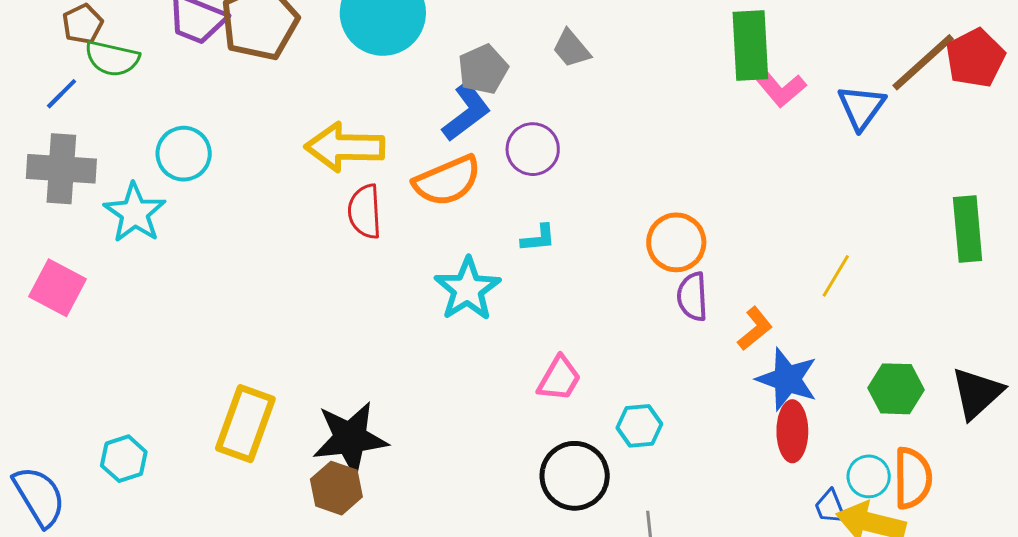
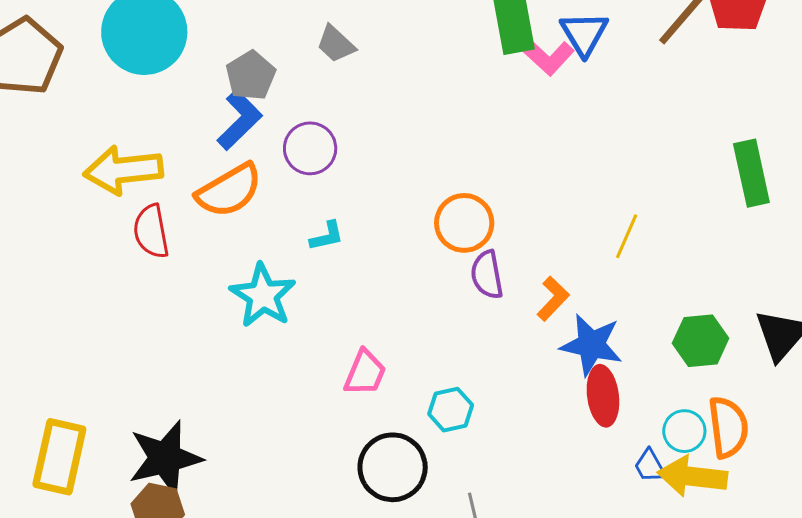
blue triangle: (861, 107) -> (584, 34), moved

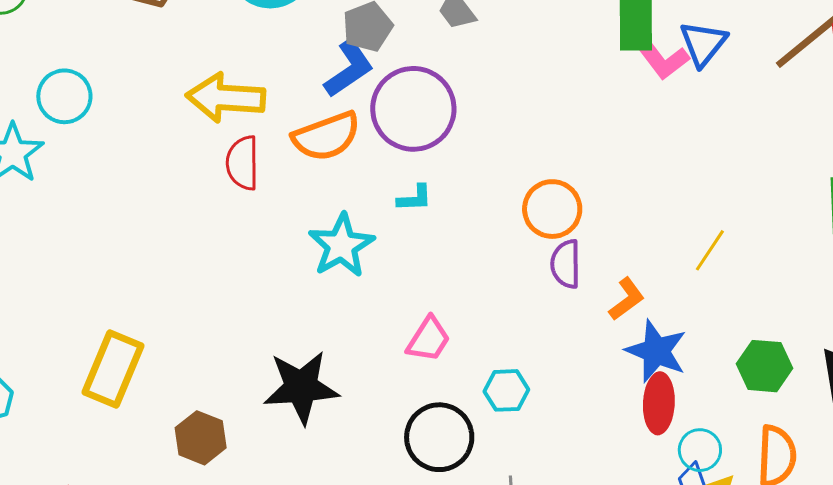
purple circle: (310, 148) -> (413, 109), size x1.6
cyan circle: (684, 431) -> (700, 450), moved
black star: (165, 458) -> (301, 387), moved

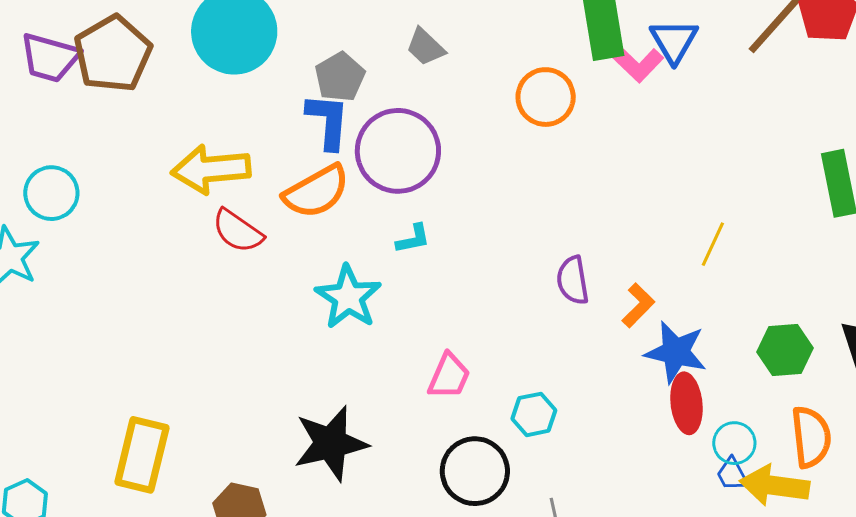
blue L-shape: (349, 69) -> (328, 121), turned -42
red semicircle: (243, 163) -> (238, 231), turned -46
orange circle: (552, 209) -> (546, 97), moved

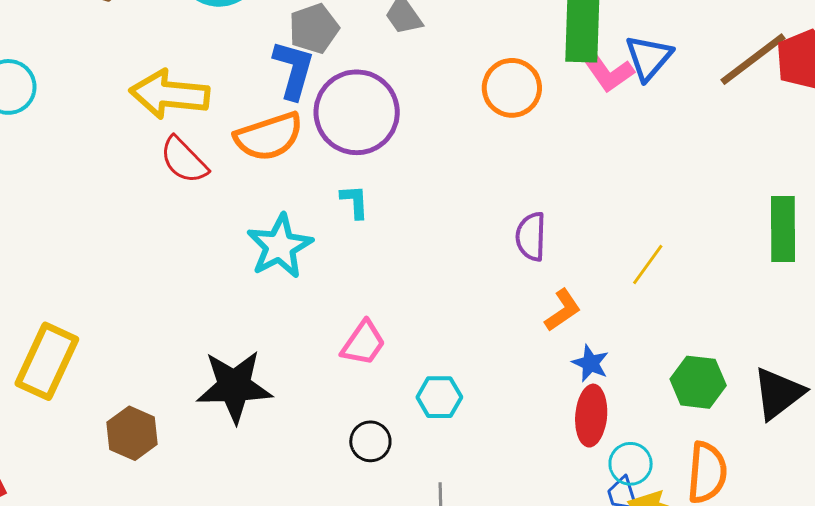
cyan L-shape: (413, 239) -> (355, 202), turned -93
purple semicircle: (573, 280) -> (531, 237), moved
blue star: (676, 352) -> (590, 363), size x0.6
black circle: (475, 471) -> (370, 441), size x0.6

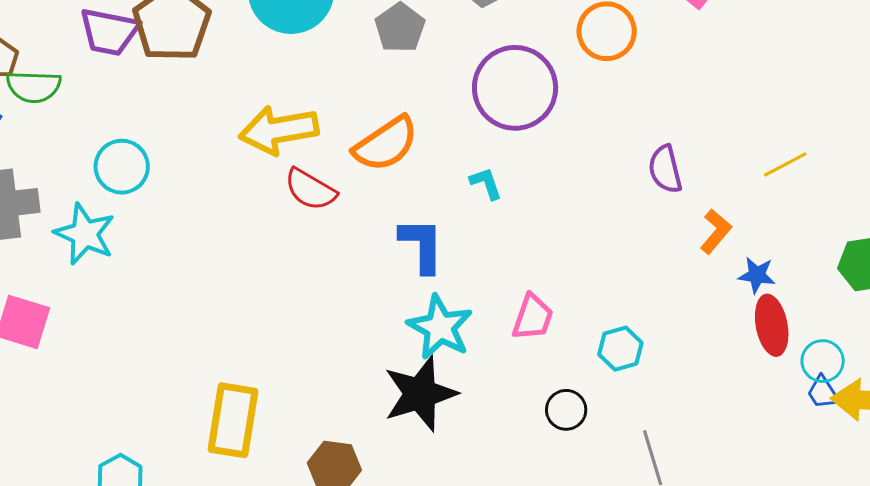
blue L-shape: (294, 70) -> (422, 245), moved
purple circle: (357, 112) -> (515, 88), moved
cyan star: (280, 246) -> (440, 327), moved
yellow line: (648, 264) -> (785, 165), turned 42

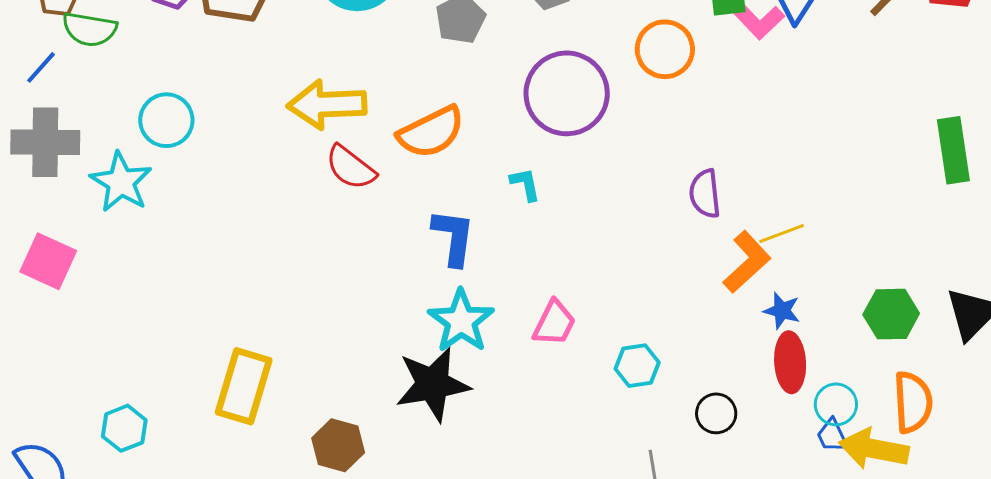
yellow line: (785, 165) -> (782, 234), moved
orange L-shape: (716, 231) -> (747, 262), size x1.4
black circle: (566, 410) -> (716, 413), moved

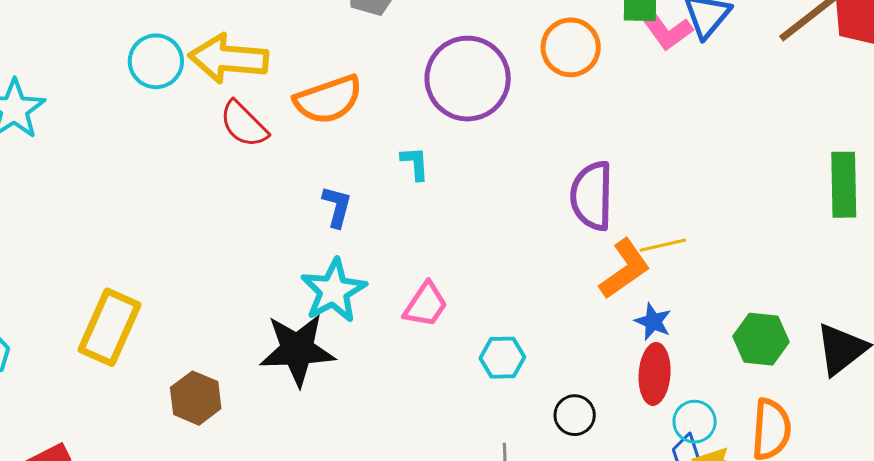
cyan circle: (166, 120) -> (156, 61), moved
purple semicircle: (705, 194) -> (592, 196), size x1.4
blue L-shape: (454, 237) -> (337, 207), size x0.7

